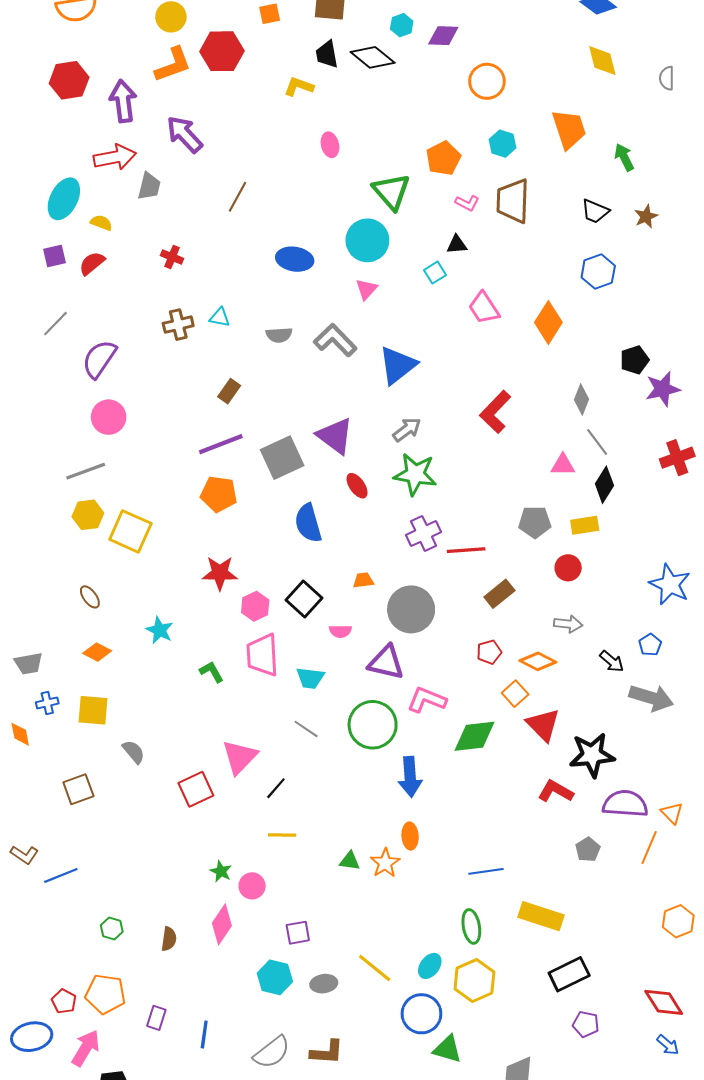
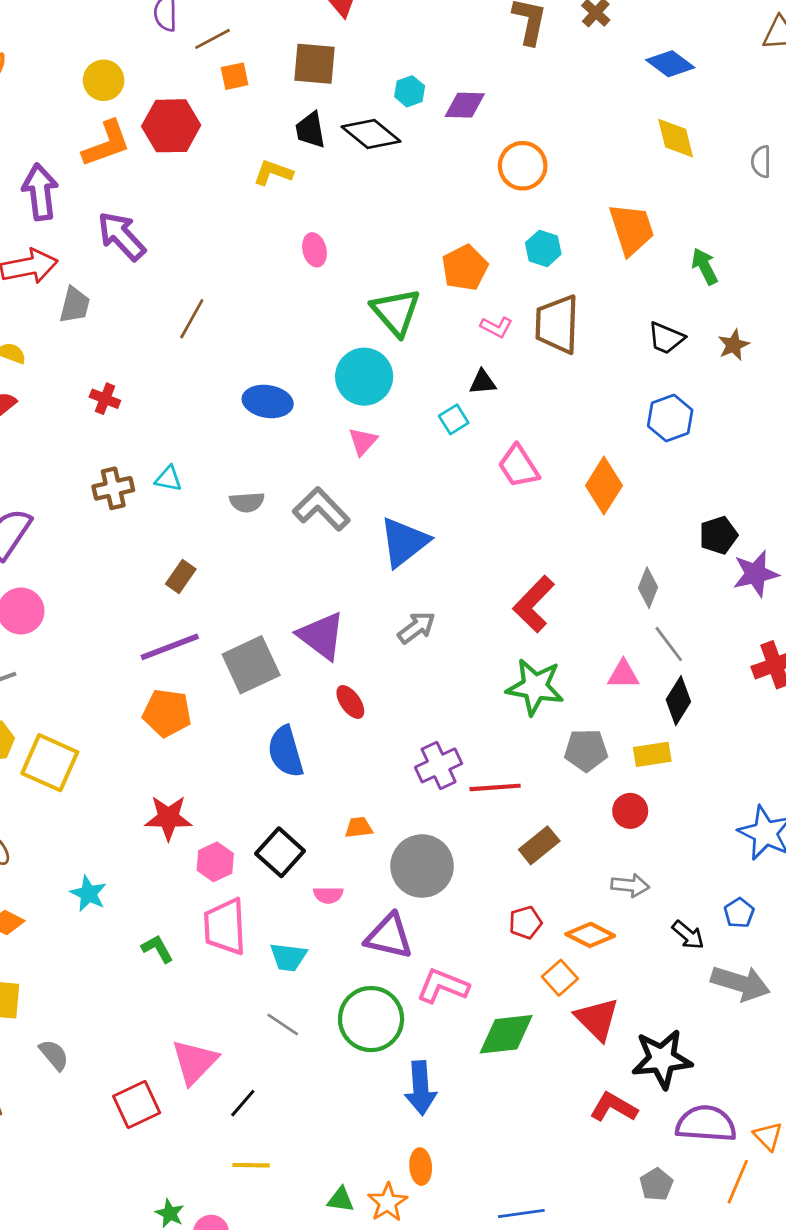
green star: (415, 474) -> (535, 687), moved

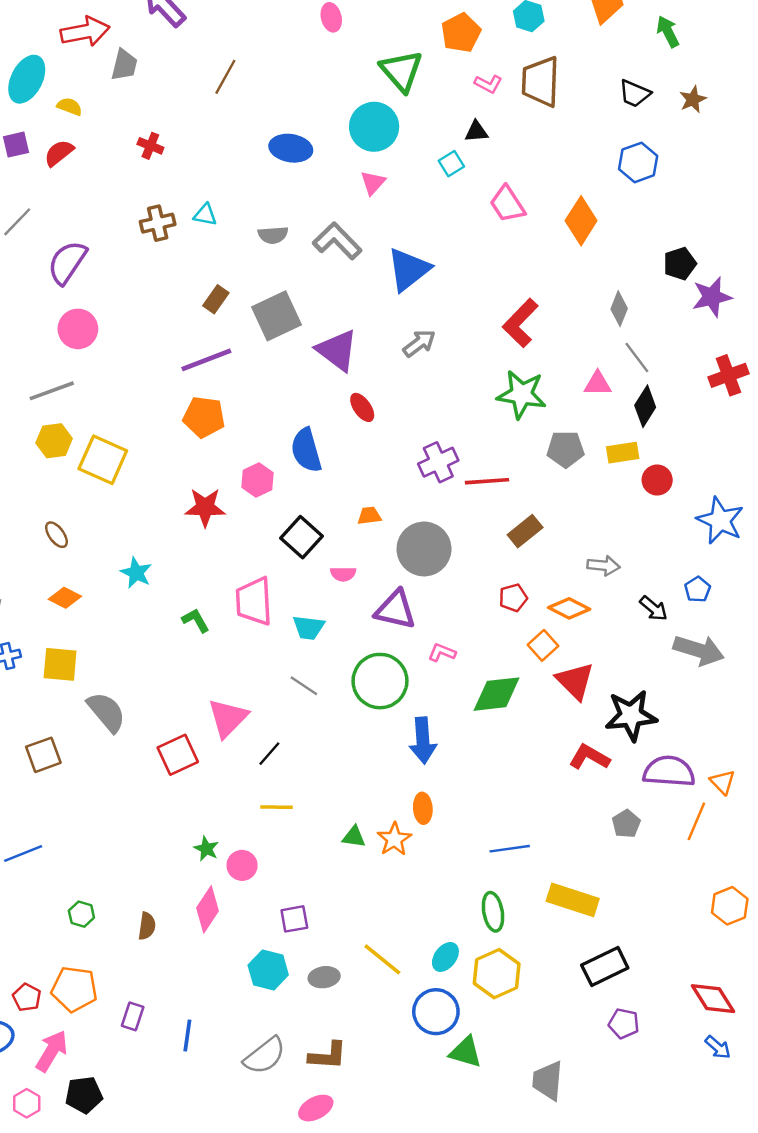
gray square: (251, 665) -> (277, 316), moved
red circle: (630, 811) -> (657, 480), moved
pink hexagon: (215, 862) -> (257, 480), moved
pink L-shape: (443, 986) -> (442, 652), size x0.6
gray semicircle: (54, 1055) -> (106, 712), size x1.5

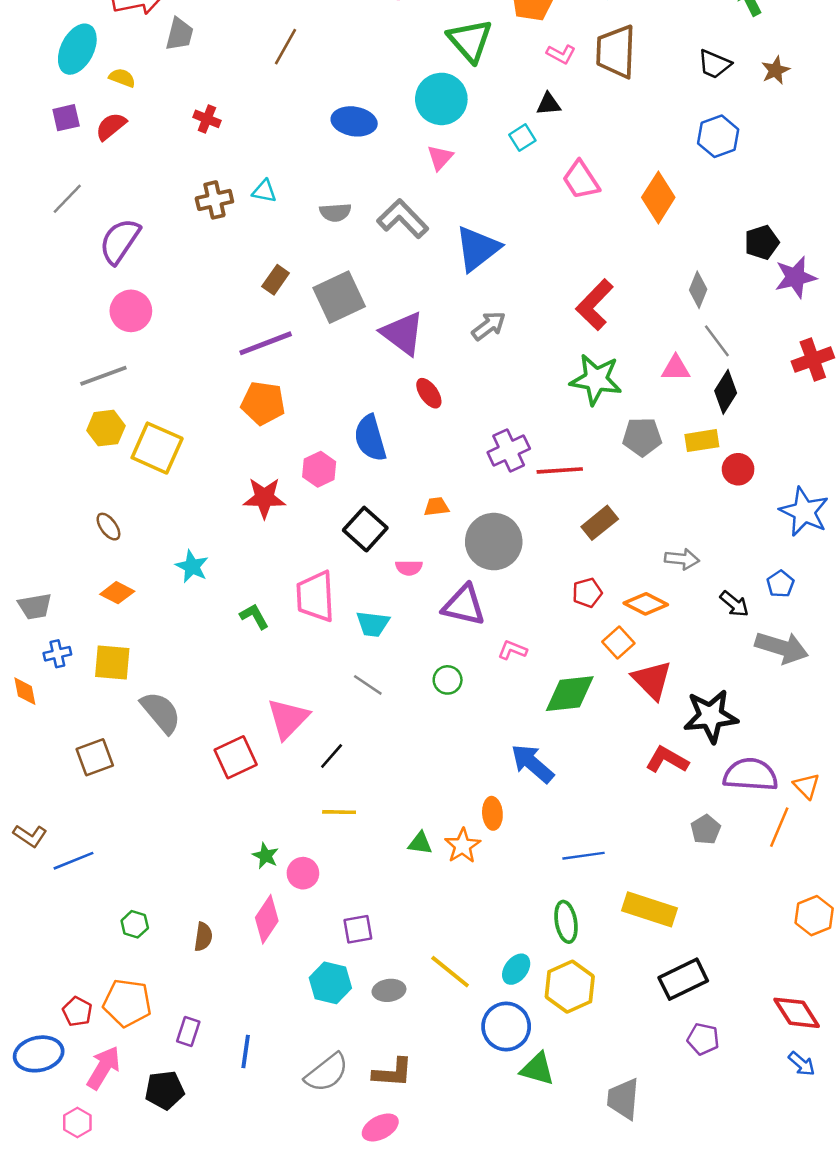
green circle: (380, 681) -> (448, 680), size x0.5
blue arrow: (423, 740) -> (532, 763), moved, turned 135
black pentagon: (84, 1095) -> (165, 1090), moved

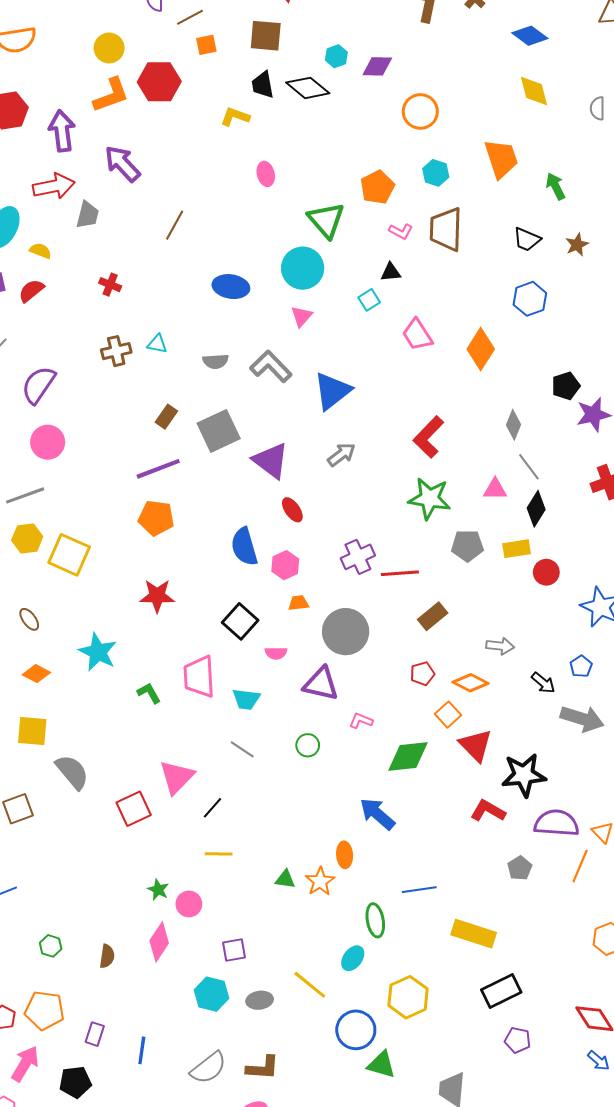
pink hexagon: (319, 469) -> (285, 565), moved
cyan star: (192, 566) -> (98, 652), size x1.4
green ellipse: (566, 922) -> (375, 920), moved
cyan ellipse: (516, 969) -> (353, 958), moved

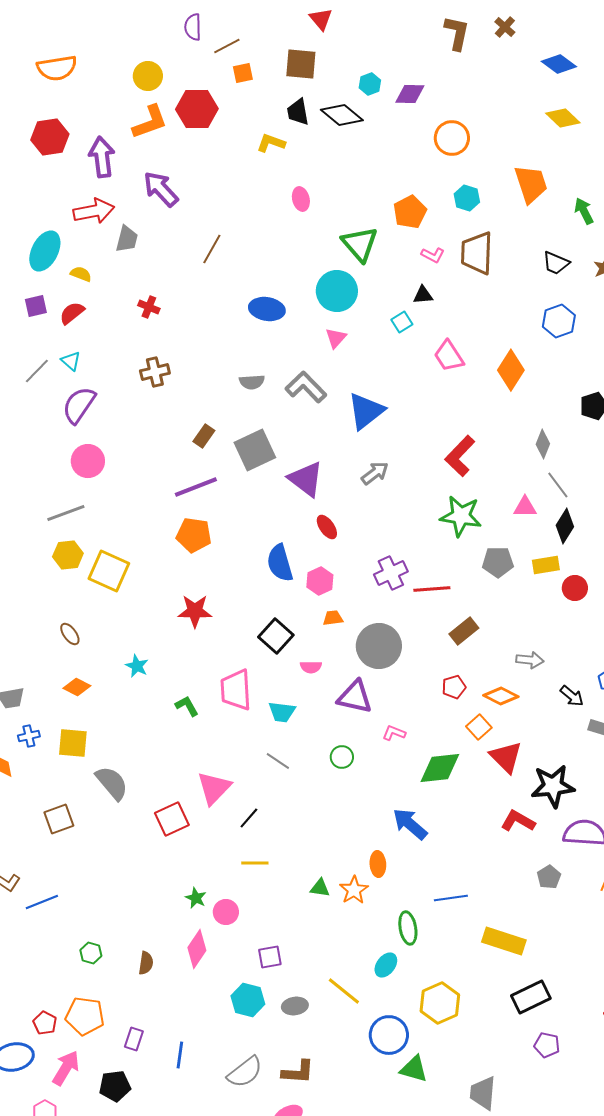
yellow diamond: (534, 91) -> (563, 118), turned -32
cyan triangle: (157, 344) -> (71, 361), moved, turned 30
cyan star: (98, 652) -> (137, 666), size x0.6

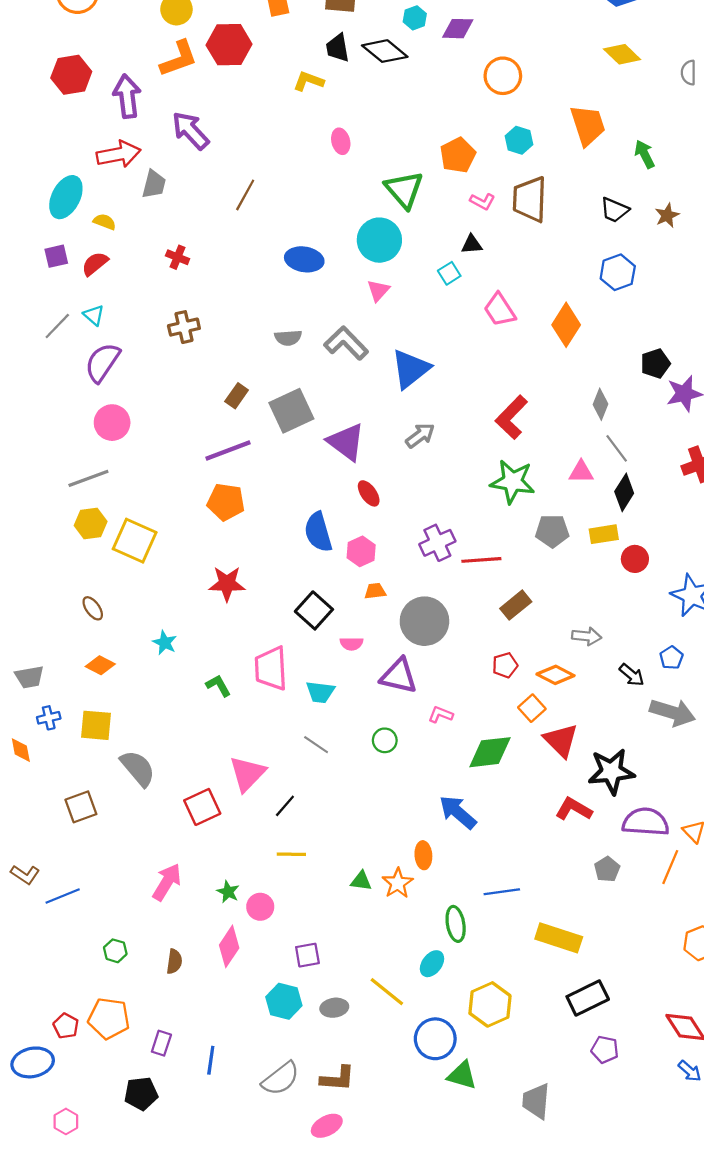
pink arrow: (66, 1068) -> (167, 882), moved

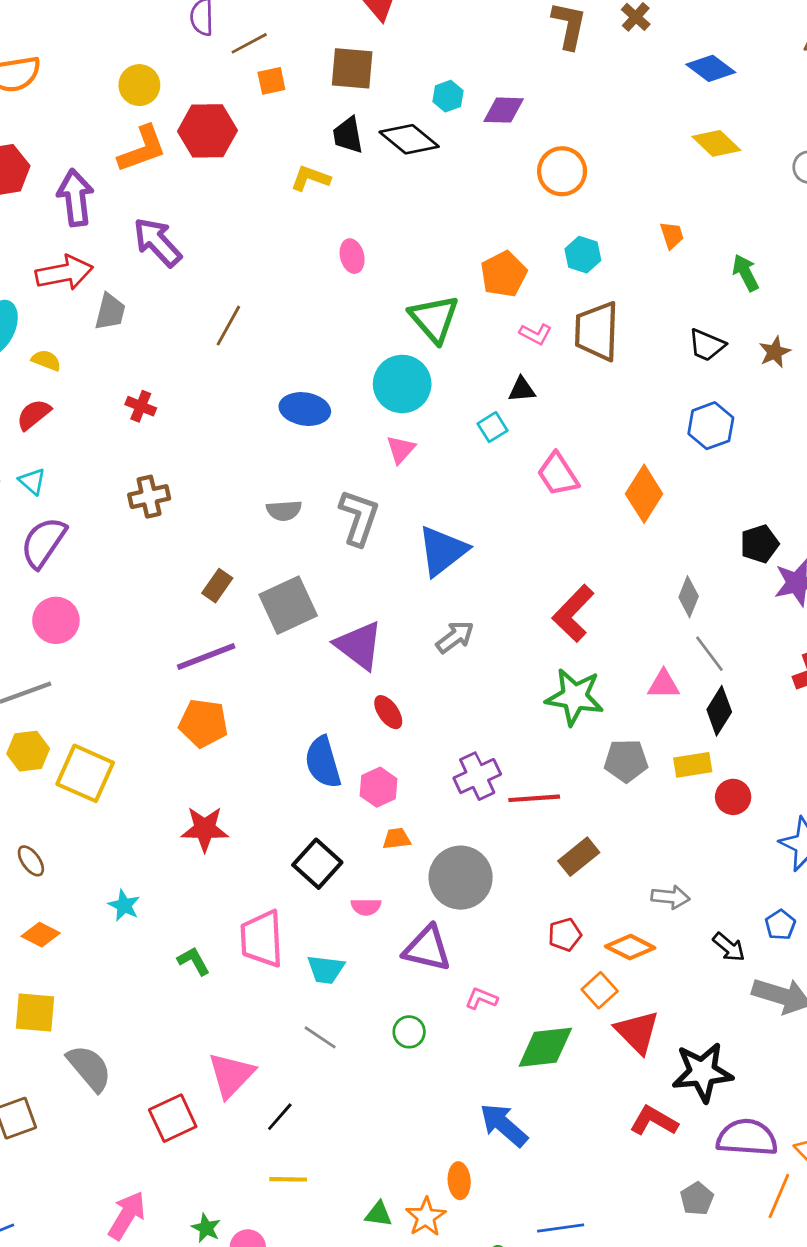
orange trapezoid: (588, 125) -> (672, 235), size x0.5
gray L-shape: (346, 343) -> (359, 517), turned 63

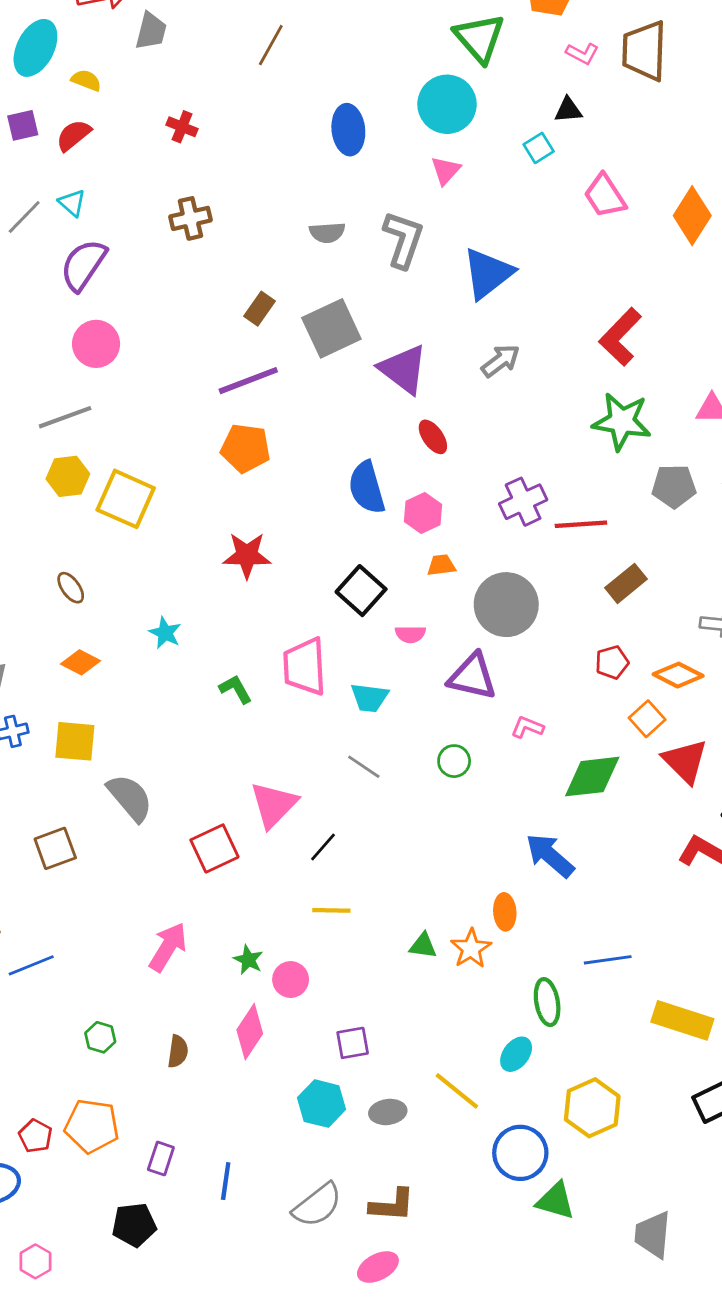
blue ellipse: (305, 409) -> (348, 130), turned 75

